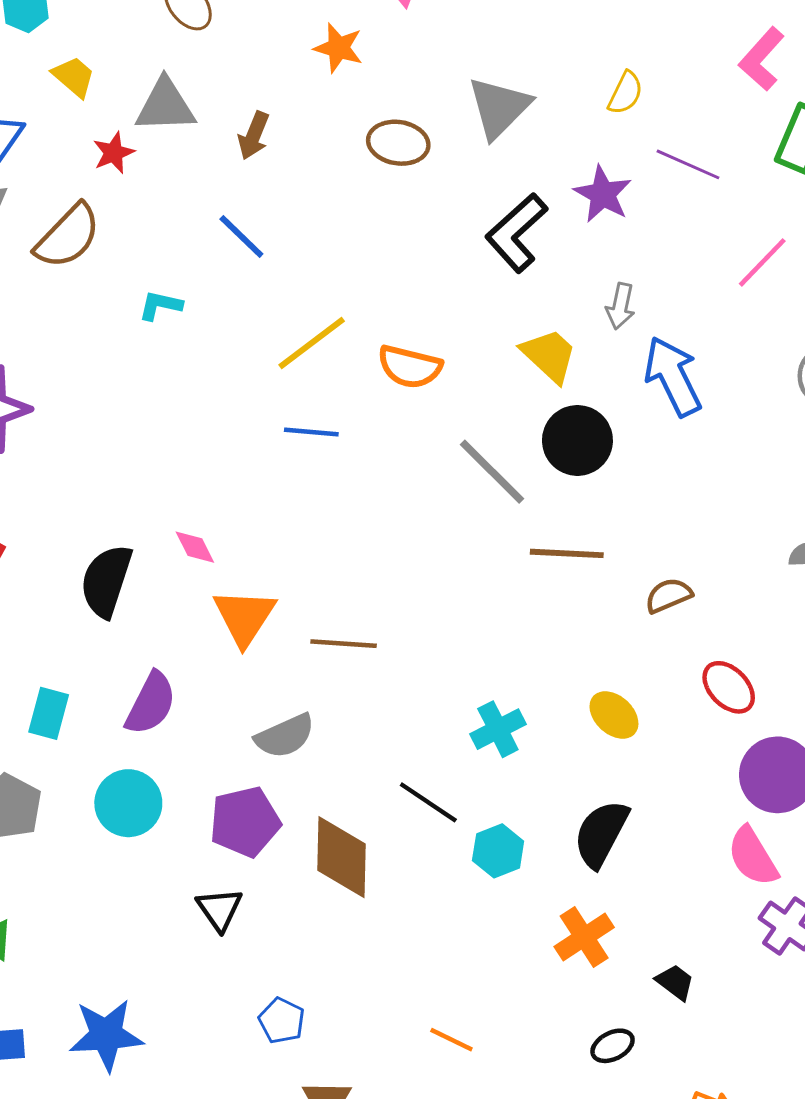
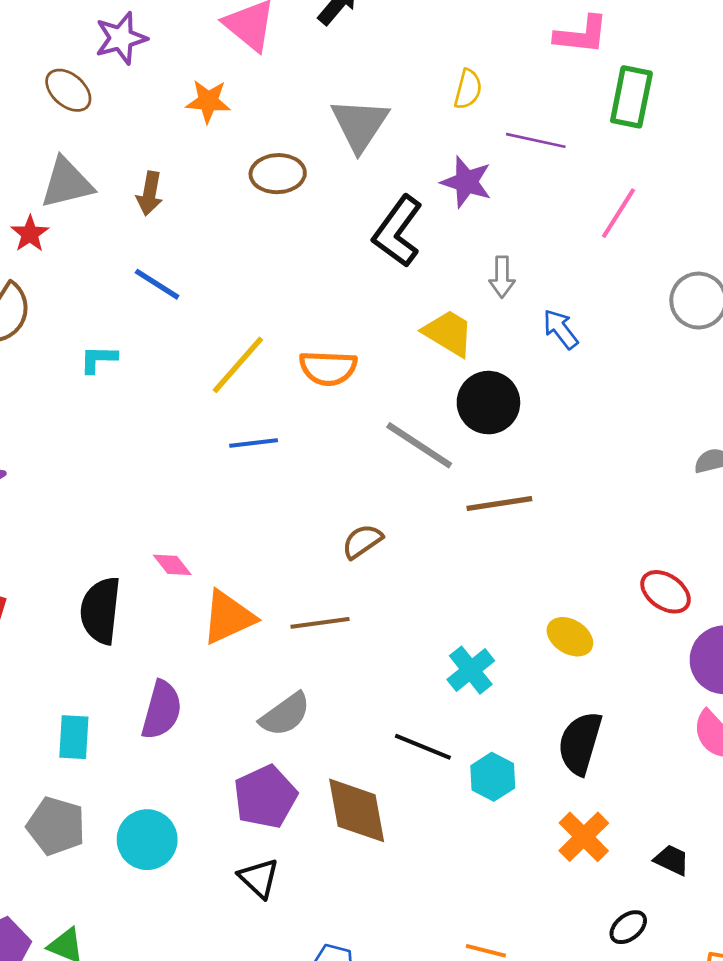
pink L-shape: (762, 59) -> (581, 35), turned -114
blue arrow: (673, 376) -> (561, 329), size x0.6
brown semicircle: (669, 595) -> (362, 541), moved
orange triangle: (244, 617) -> (228, 617), turned 44
cyan circle: (128, 803) -> (147, 840), moved

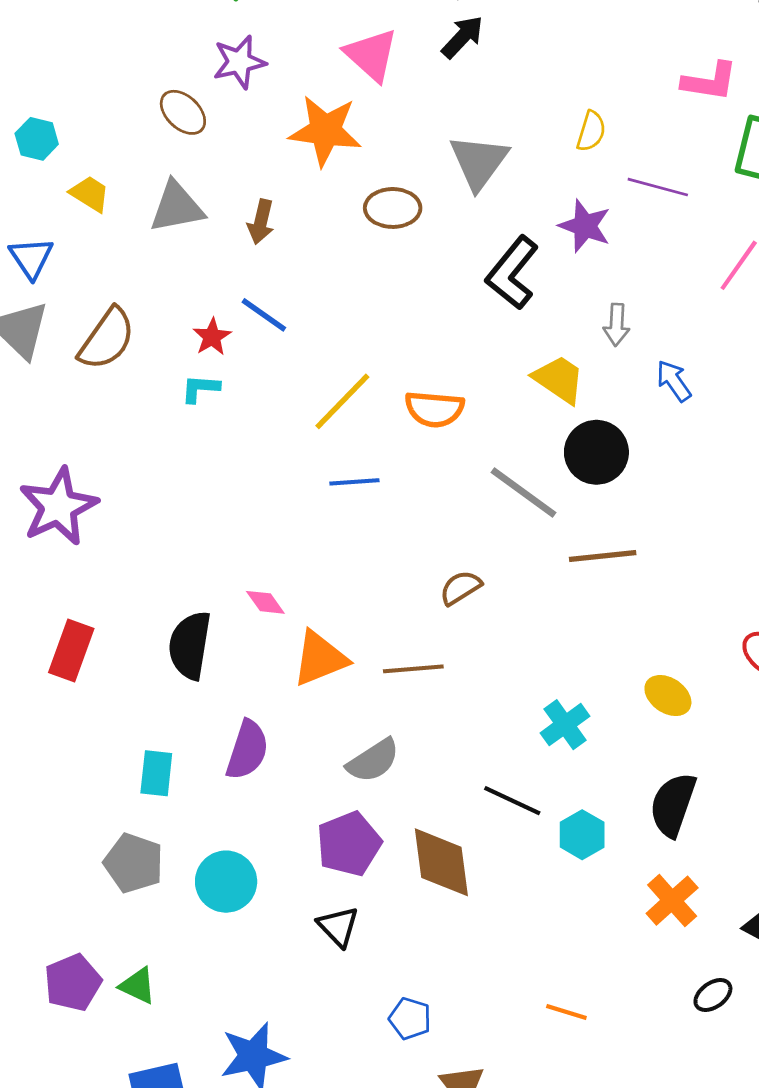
orange star: (208, 101) -> (325, 131), size x1.6
red star: (30, 234) -> (212, 337), moved

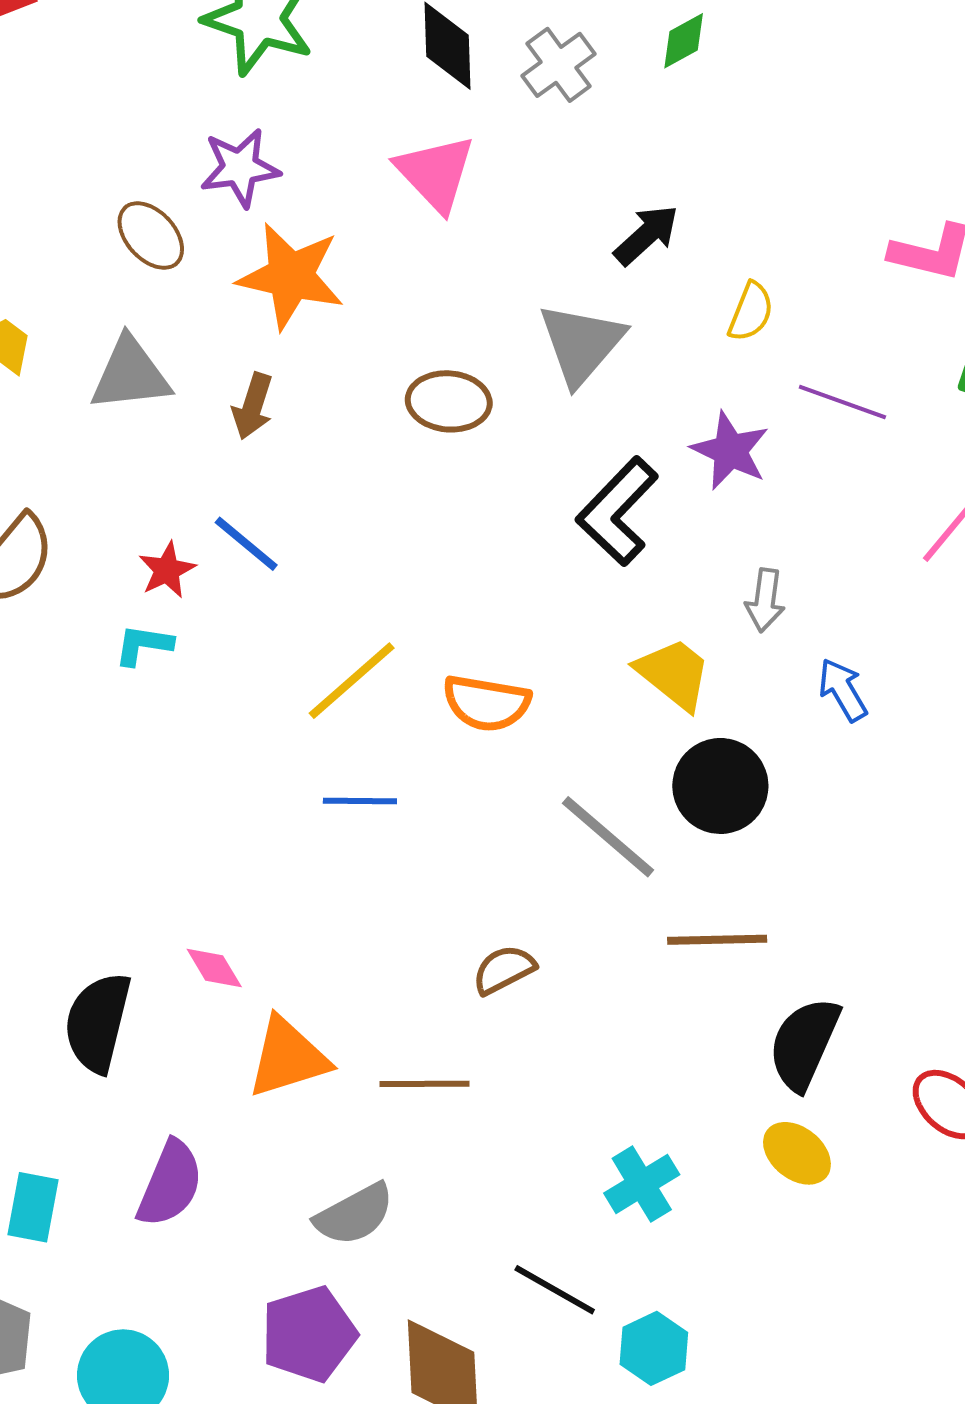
black arrow: (463, 37) -> (646, 235), moved
orange star: (325, 131) -> (291, 276), moved
black semicircle: (673, 805) -> (804, 1044), moved

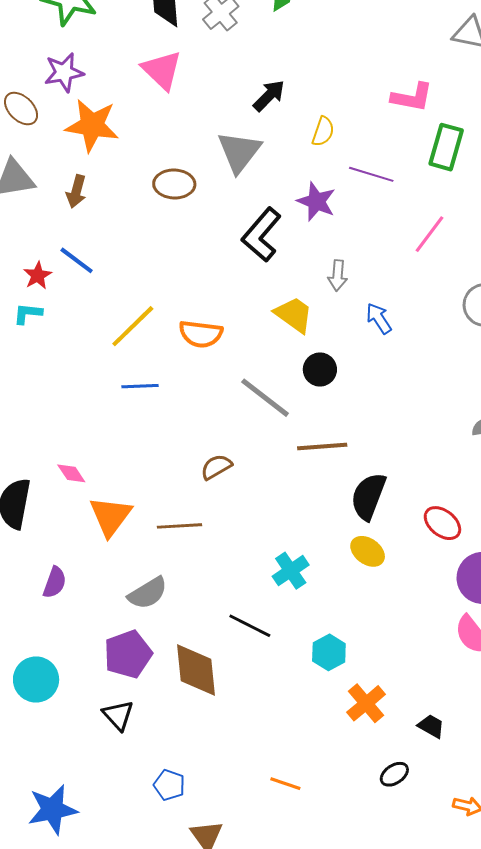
black circle: (720, 786) -> (320, 370), size x0.7
orange triangle: (288, 1057) -> (110, 516), turned -33
purple semicircle: (170, 1184) -> (55, 582), size x0.7
cyan hexagon: (654, 1348) -> (329, 652), moved

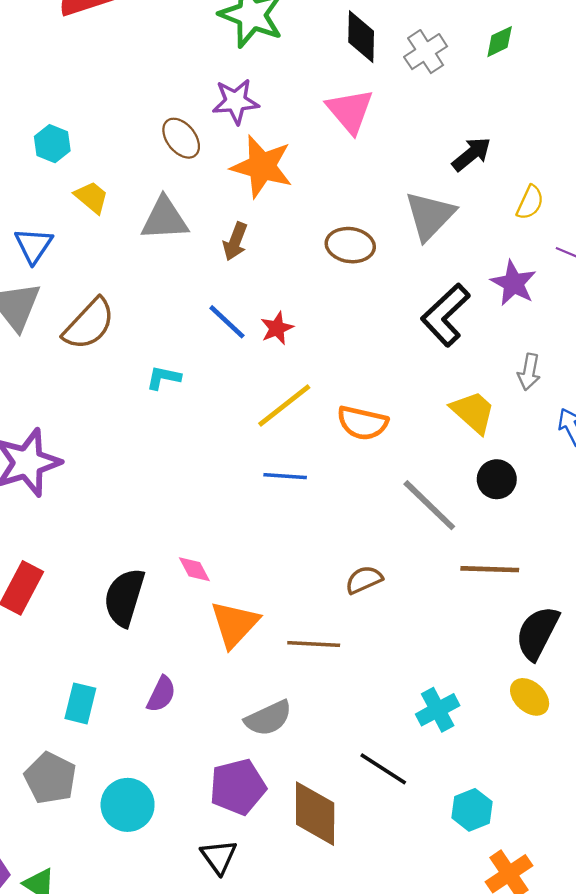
red star: (38, 275) -> (277, 328), moved

